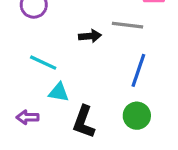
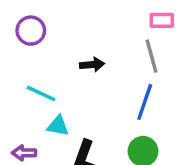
gray line: (127, 25) -> (152, 56), moved, turned 68

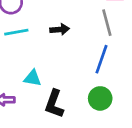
cyan line: (41, 93) -> (16, 32), moved, turned -35

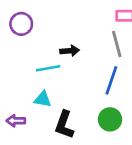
cyan line: (16, 32) -> (48, 68), moved

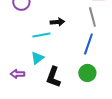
cyan triangle: (43, 99) -> (37, 58), turned -48

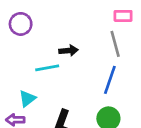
cyan triangle: (37, 58) -> (27, 98), moved

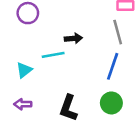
cyan triangle: (27, 98) -> (24, 70), moved

